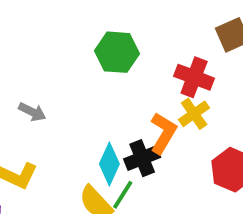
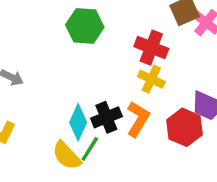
yellow cross: (194, 114) -> (151, 79), turned -30
orange L-shape: (163, 133) -> (138, 119), moved

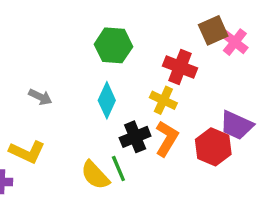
yellow cross: (151, 79) -> (163, 100), moved
cyan diamond: (78, 122) -> (107, 100), moved
green line: (90, 149) -> (118, 168), turned -55

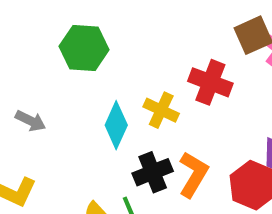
green hexagon: (113, 45) -> (84, 48), moved
yellow cross: (163, 100) -> (161, 110), moved

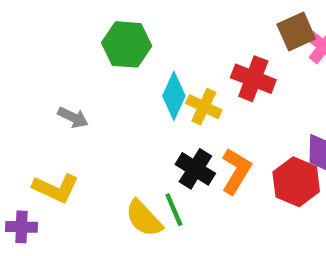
cyan diamond: (116, 125) -> (174, 96), moved
black cross: (153, 172) -> (195, 169), turned -36

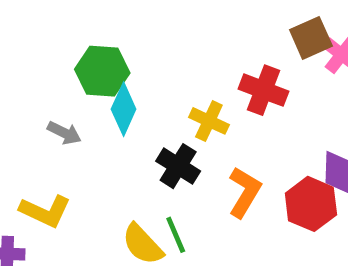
green hexagon: (127, 44) -> (102, 71), moved
cyan diamond: (174, 96) -> (124, 109), moved
black cross: (195, 169) -> (178, 166), moved

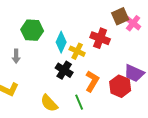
cyan diamond: (124, 109) -> (61, 42), moved
gray arrow: (64, 133) -> (16, 56), turned 64
green line: (176, 235) -> (79, 102), moved

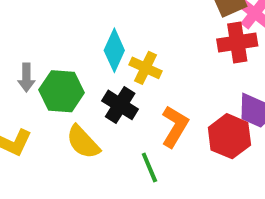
green hexagon: (32, 30) -> (62, 91), moved
red cross: (100, 38) -> (237, 42), moved, turned -30
yellow semicircle: (49, 103) -> (83, 142), moved

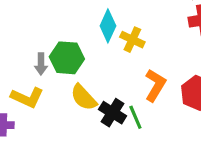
gray arrow: (26, 78) -> (41, 64), moved
black cross: (120, 105) -> (113, 113), moved

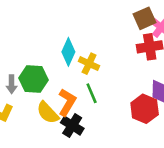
orange L-shape: (155, 85) -> (67, 102), moved
green line: (135, 117) -> (92, 93), moved

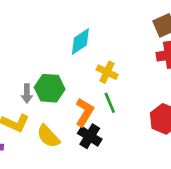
cyan diamond: (68, 52) -> (80, 41), moved, turned 32
yellow semicircle: (48, 113) -> (48, 136), moved

